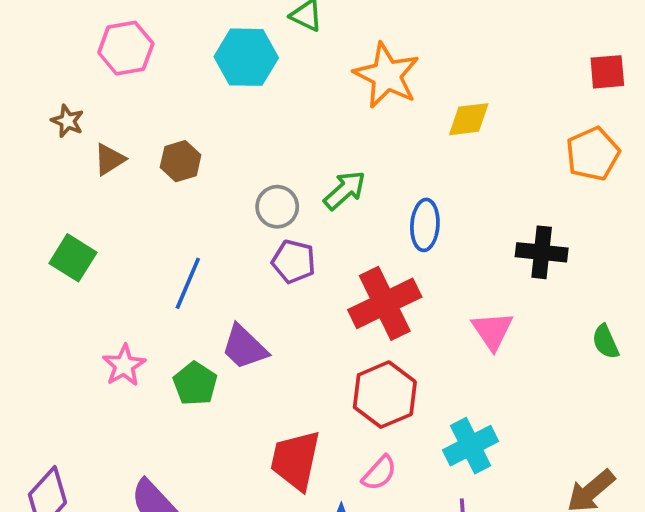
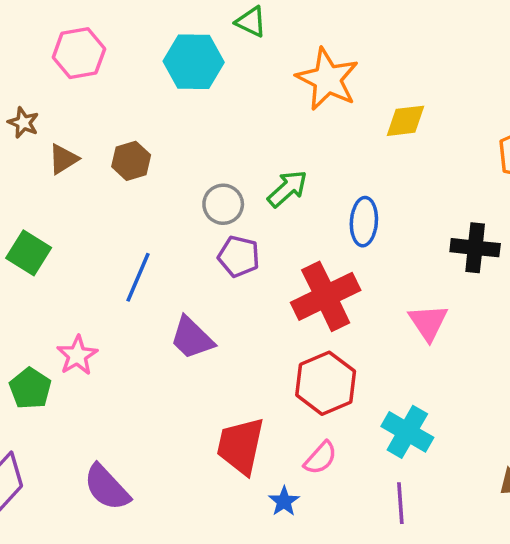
green pentagon: (195, 384) -> (30, 388), moved
cyan cross: (471, 446) -> (407, 432), turned -33

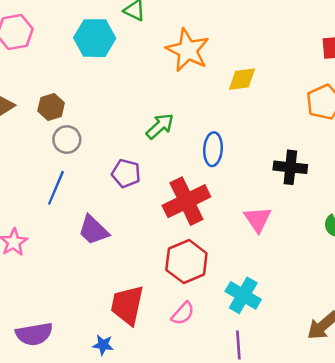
gray circle: (223, 204) -> (67, 140), moved
purple semicircle: (107, 487) -> (34, 334), turned -57
blue star: (284, 501) -> (103, 345), moved, turned -30

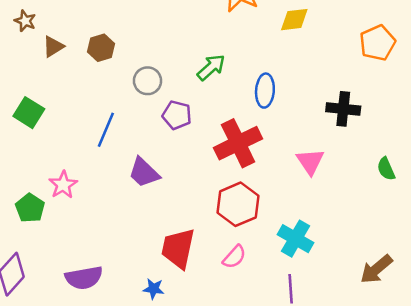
gray circle: (67, 140) -> (147, 81), moved

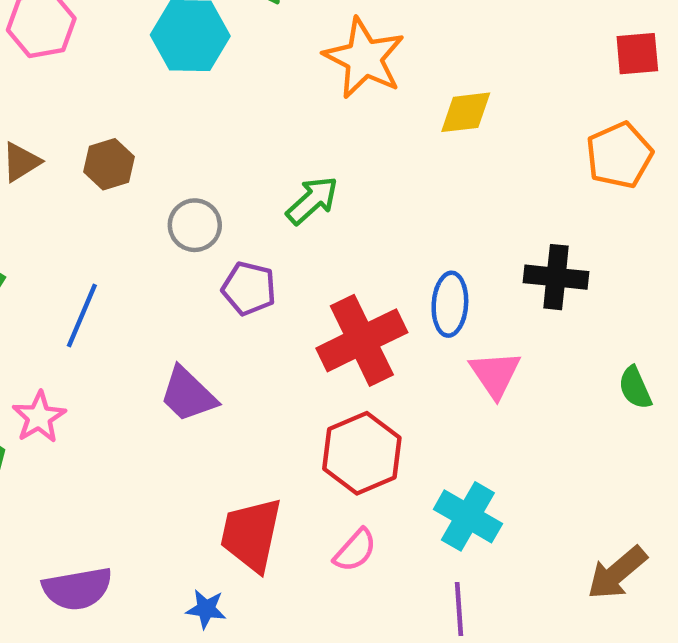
blue ellipse: (265, 91) -> (450, 304), moved
blue line: (106, 130) -> (82, 315), moved

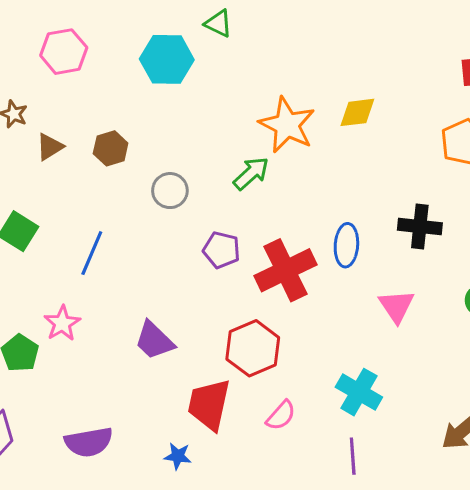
orange star: (364, 58) -> (287, 125), moved
purple pentagon: (249, 288) -> (221, 250), moved
pink triangle: (495, 374) -> (396, 306), moved
purple trapezoid: (188, 395) -> (154, 341), moved
red hexagon: (362, 453) -> (253, 348), moved

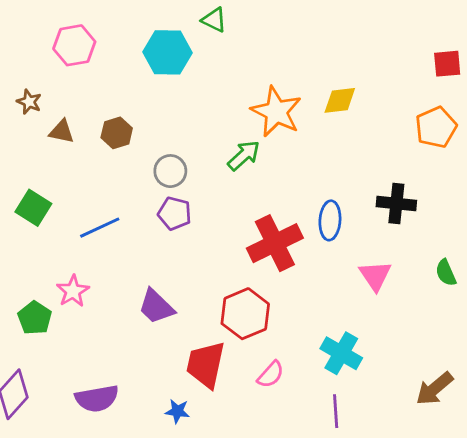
brown triangle: (50, 147) -> (62, 131), turned 44
purple pentagon: (221, 250) -> (175, 213), moved
blue line: (92, 253) -> (100, 228), turned 42

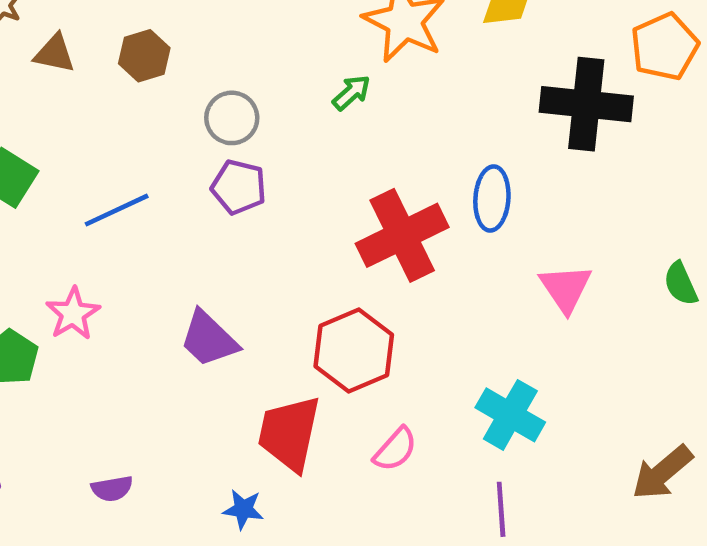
green arrow: (244, 155) -> (351, 93), size x0.7
black cross: (396, 204) -> (586, 104), moved, size x1.4
purple semicircle: (97, 398) -> (112, 489), size x0.6

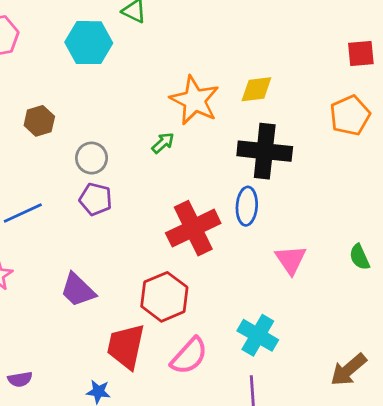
black cross: (586, 104) -> (265, 151), moved
pink semicircle: (395, 449) -> (189, 356), size x1.4

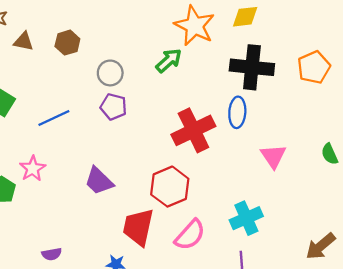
orange pentagon: (350, 115) -> (314, 67), moved
green arrow: (163, 143) -> (169, 61), size x1.4
cyan cross: (258, 335) -> (246, 218), turned 36

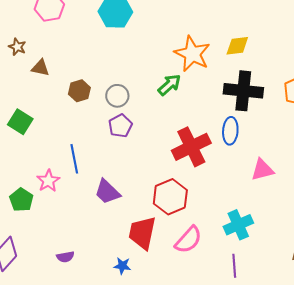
brown hexagon: (67, 43) -> (79, 91), moved
purple pentagon: (114, 107) -> (120, 126), turned 30
blue line: (54, 118) -> (74, 159), moved, turned -76
pink triangle: (273, 156) -> (262, 170), turned 50

